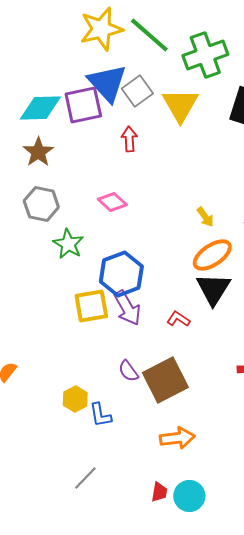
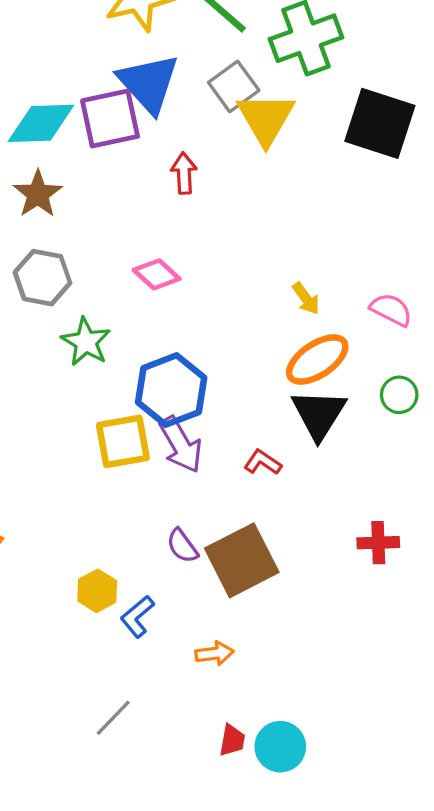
gray square: (137, 91) -> (234, 86), moved
blue L-shape: (100, 415) -> (137, 617), turned 60
orange arrow: (177, 438) -> (214, 653), moved, size x0.7

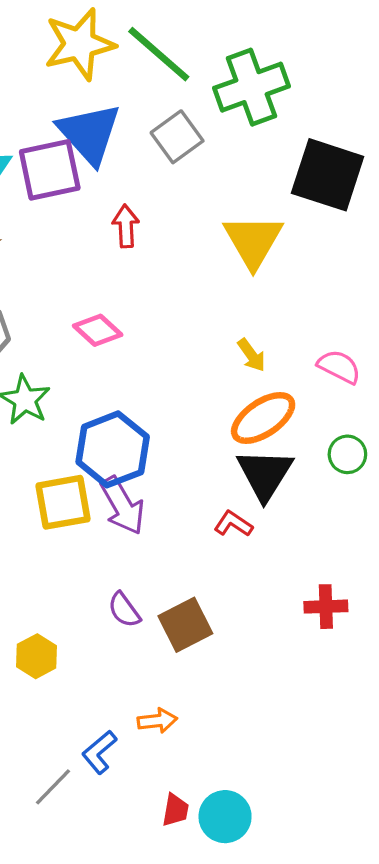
yellow triangle: (266, 119) -> (253, 241), moved
red L-shape: (263, 462) -> (233, 524), moved
brown square: (242, 560) -> (185, 625), size x0.7
blue L-shape: (137, 617) -> (99, 752), moved

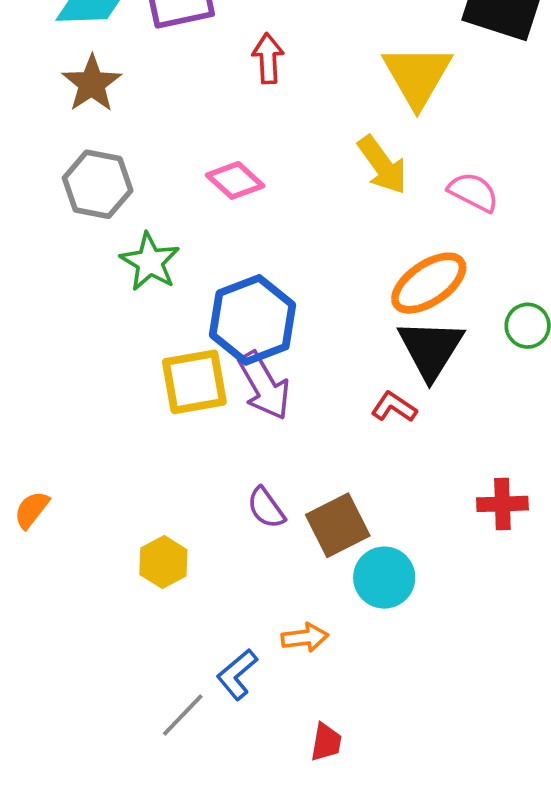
yellow arrow: (251, 355) -> (382, 165), moved, size x1.5
pink semicircle: (339, 367) -> (473, 192), moved
cyan circle: (225, 817) -> (384, 578), moved

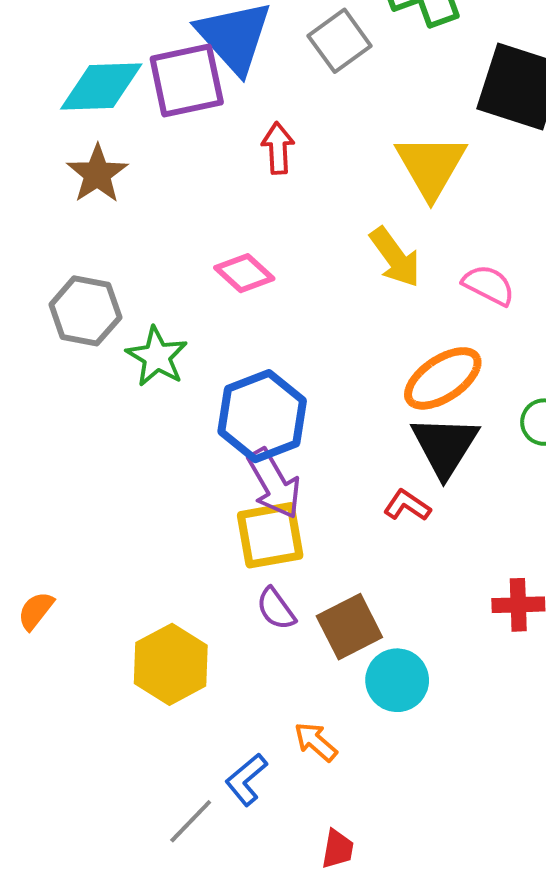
gray hexagon: (98, 184) -> (85, 311), moved
yellow square: (194, 382) -> (270, 535), moved
yellow hexagon: (163, 562) -> (171, 664), size x1.5
orange arrow: (305, 638) -> (316, 742), turned -132

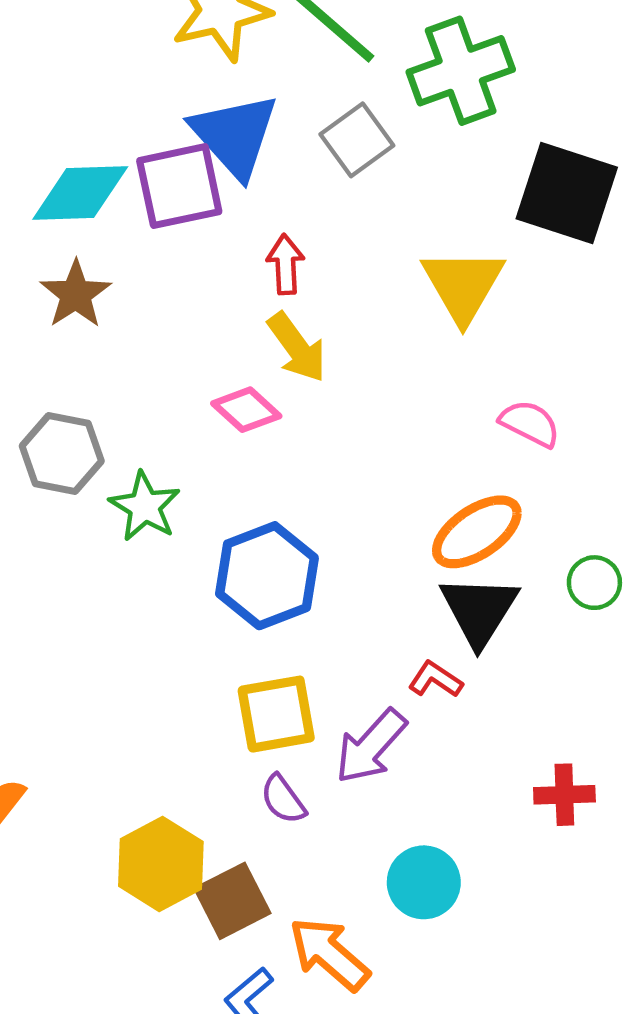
yellow arrow: (395, 257) -> (297, 347), moved
purple arrow: (274, 484) -> (371, 746), moved, turned 72
brown square: (349, 627) -> (232, 901), moved
orange arrow: (316, 742) -> (329, 954), size x1.6

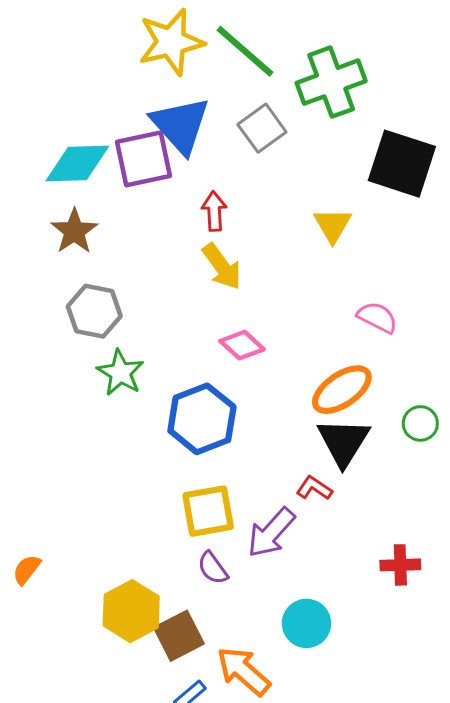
yellow triangle: (463, 285) -> (333, 225), size x0.7
pink diamond: (246, 410) -> (242, 345), moved
gray hexagon: (62, 453) -> (94, 311), moved

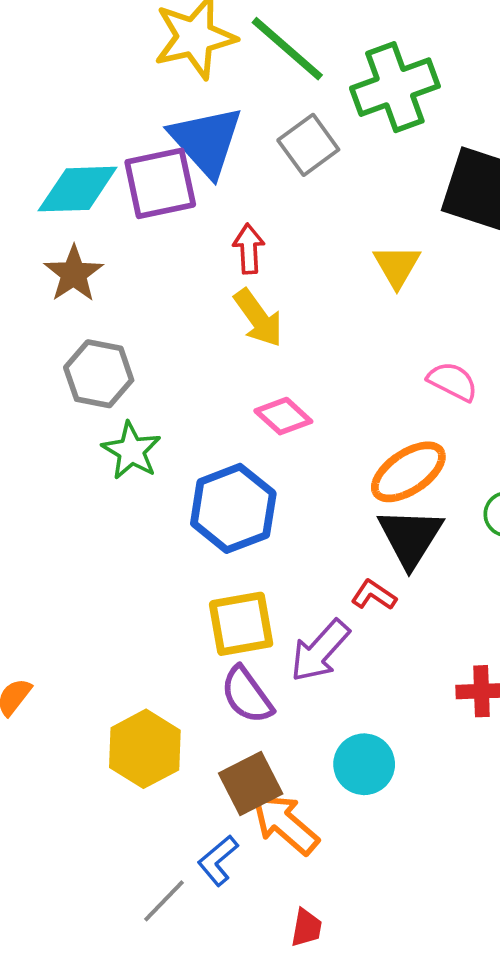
purple semicircle: (213, 568) -> (247, 695), size x1.4
brown square: (179, 636) -> (251, 783), moved

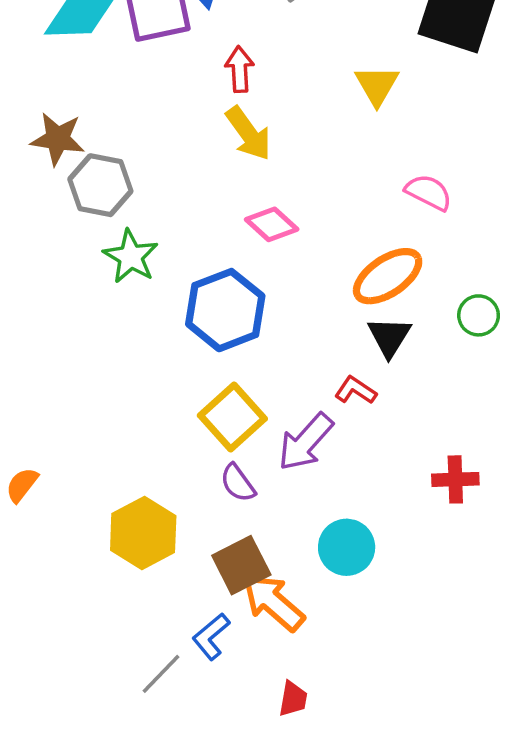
brown star: (74, 274) -> (58, 139), moved, turned -30
black triangle: (410, 537) -> (389, 337), size x0.7
yellow square: (241, 624) -> (232, 417), turned -32
purple semicircle: (247, 695) -> (238, 483), size x0.7

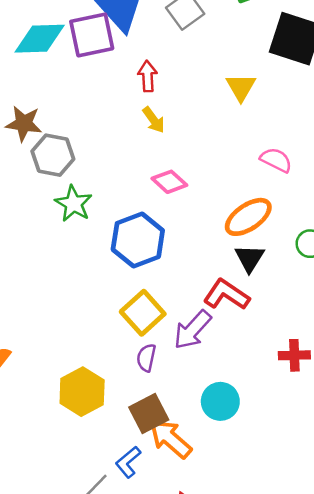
yellow arrow: (248, 133) -> (154, 120), size x0.7
red L-shape: (355, 390) -> (226, 295), size x1.6
purple semicircle: (238, 483) -> (146, 358), turned 48

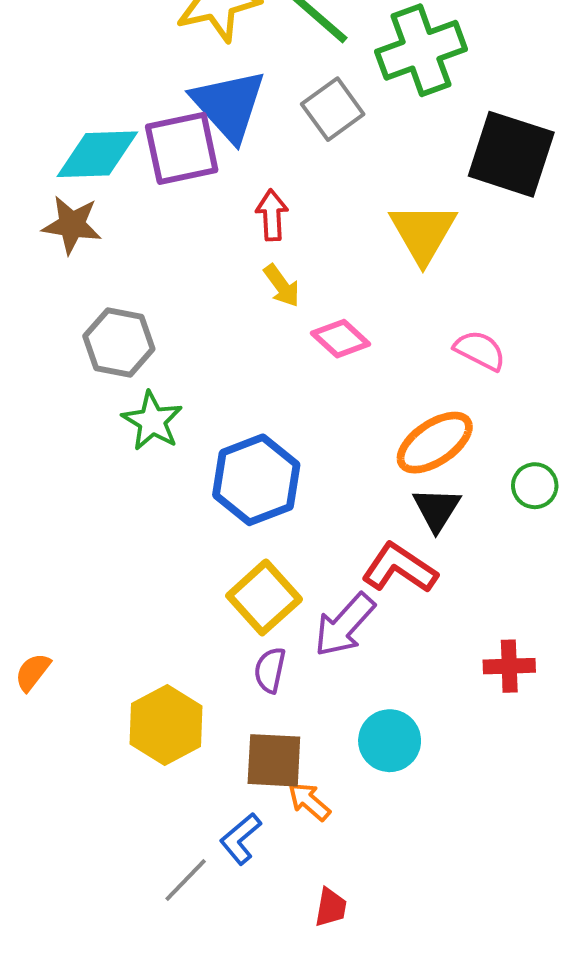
yellow triangle: (241, 87) -> (423, 233), size x1.4
brown star: (24, 124) -> (72, 225), moved
pink diamond: (169, 182) -> (341, 339), moved
brown square: (149, 413) -> (274, 760), turned 30
orange arrow: (171, 439) -> (309, 801), size x0.6

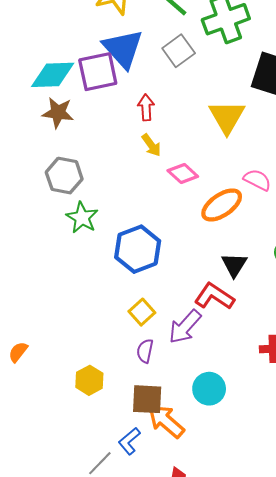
brown star: (72, 225) -> (58, 113), moved
orange ellipse: (435, 443) -> (222, 205), moved
yellow square: (264, 597) -> (142, 312), size x0.7
yellow hexagon: (166, 725) -> (89, 380), size x0.7
orange arrow: (309, 801) -> (166, 421), size x1.6

